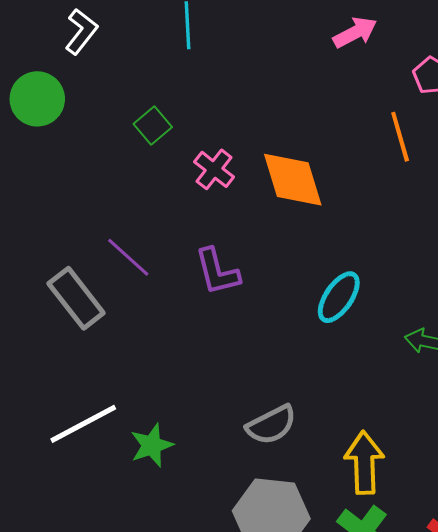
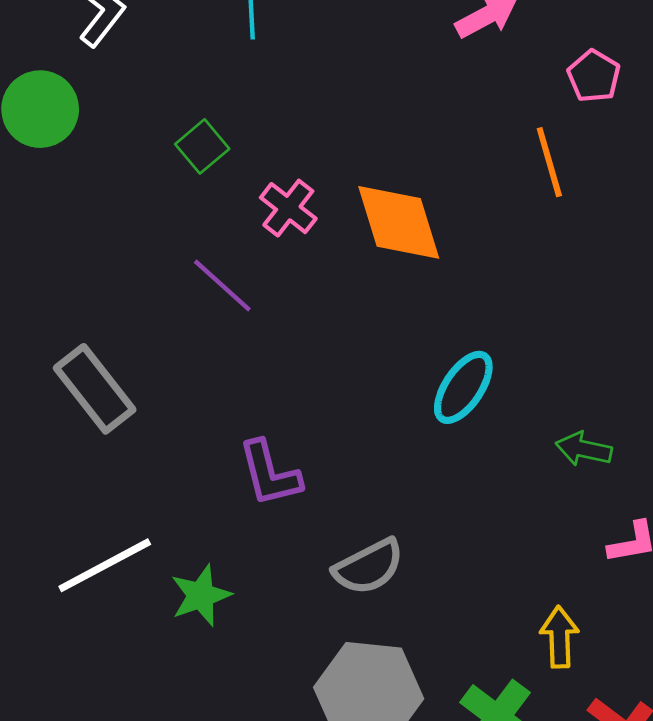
purple line: (128, 257) -> (222, 286), moved
purple L-shape: (217, 272) -> (270, 473), moved
yellow arrow: (364, 463) -> (559, 637), moved, size x0.7

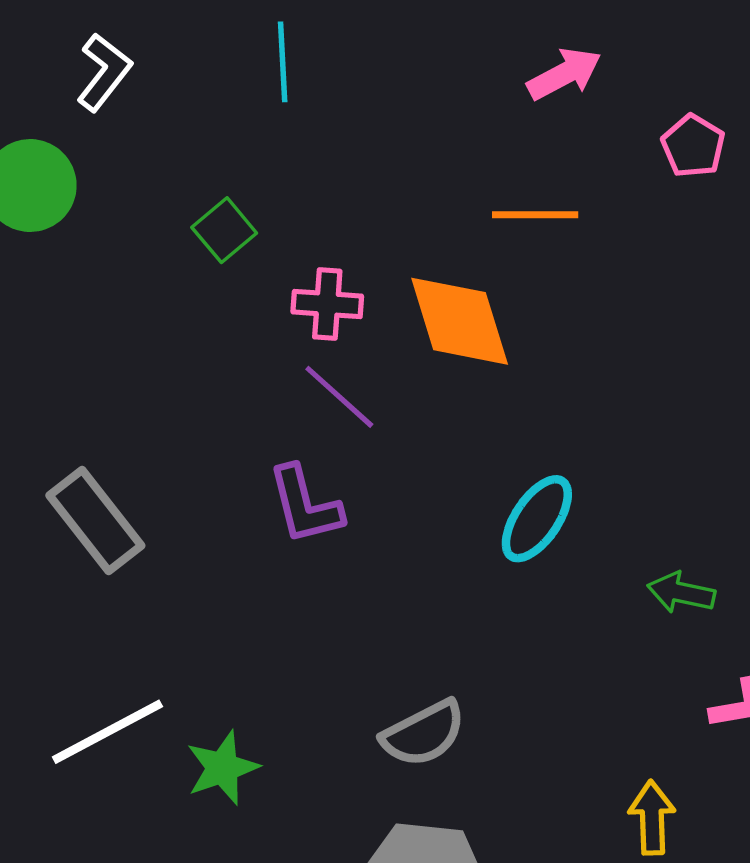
orange line: (549, 162) -> (535, 215), moved, turned -74
pink cross: (288, 208) -> (327, 304), turned -34
purple line: (222, 286) -> (339, 397), moved
purple L-shape: (270, 473) -> (305, 505), moved

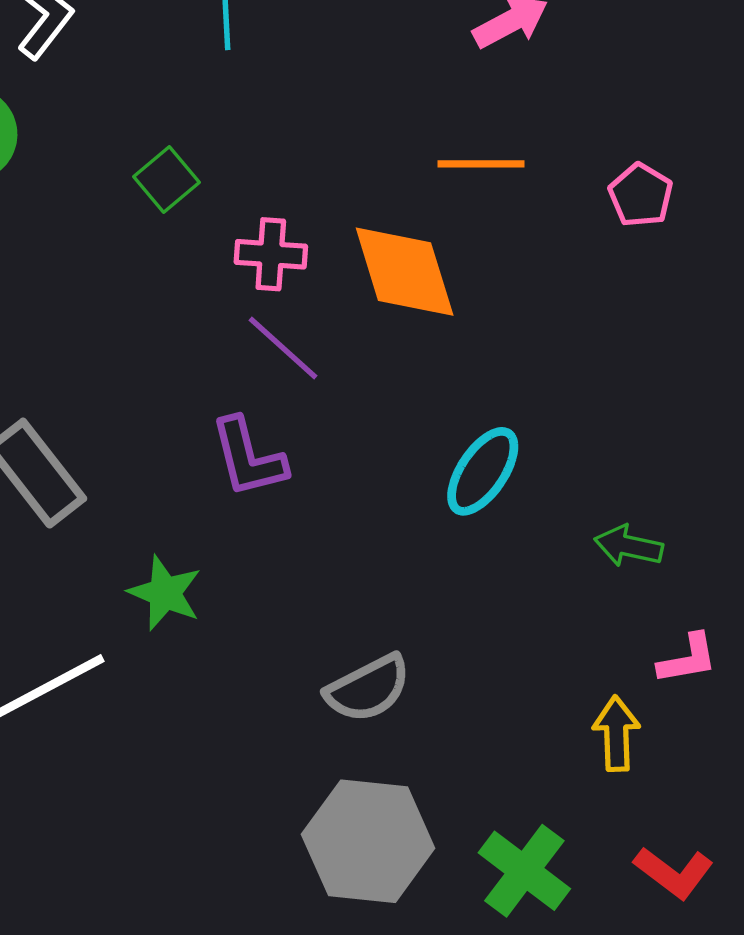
pink pentagon: (693, 146) -> (641, 195), moved
green star: (223, 768) -> (165, 593), moved, turned -30
yellow arrow: (652, 818) -> (616, 734), moved

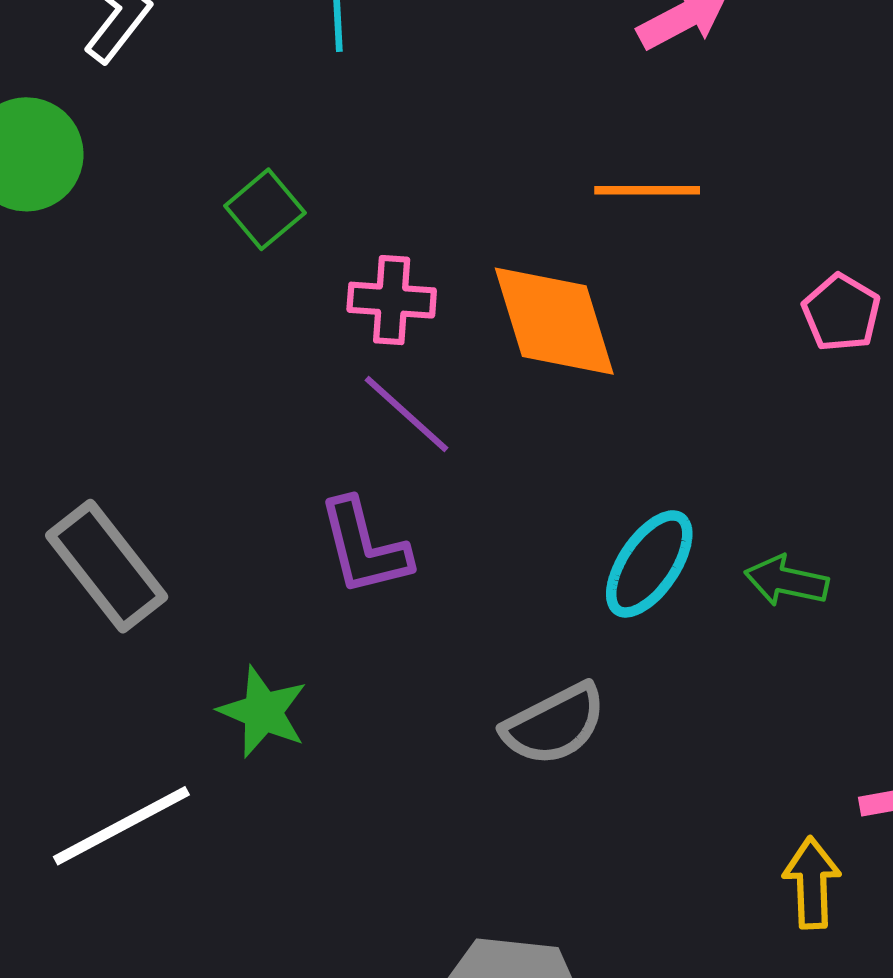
pink pentagon: (641, 195) -> (841, 313), moved
green arrow: (629, 546) -> (786, 581), moved
gray semicircle: (368, 688) -> (554, 724), moved

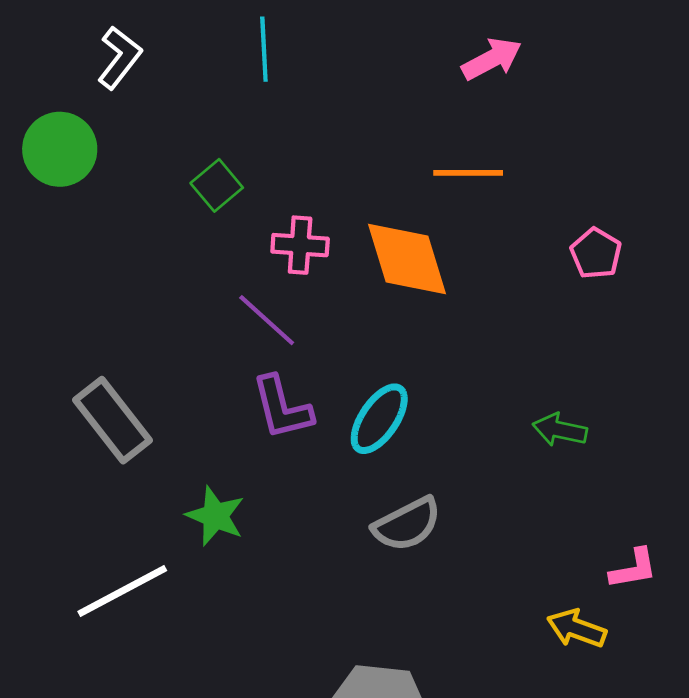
purple line: (406, 414) -> (267, 320), moved
cyan ellipse: (649, 564) -> (379, 419), moved
yellow arrow: (812, 883) -> (576, 628), turned -68

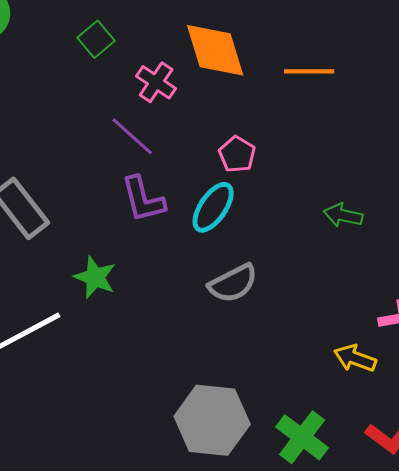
orange line: (468, 173) -> (309, 71), moved
pink cross: (300, 245) -> (156, 82), turned 30
pink pentagon: (596, 253) -> (237, 154), moved
orange diamond: (407, 259) -> (215, 50), moved

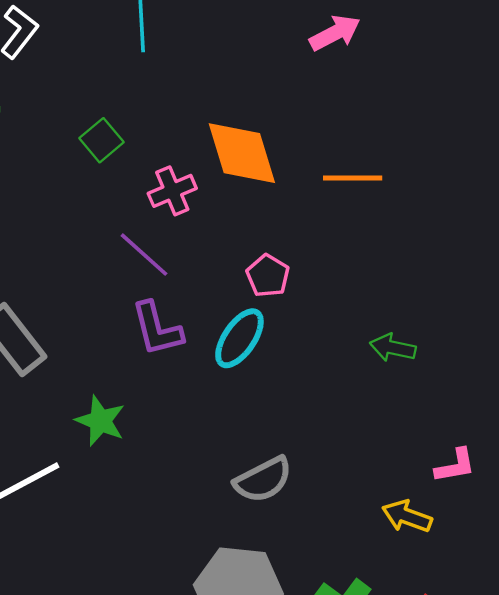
pink cross: (156, 82) -> (172, 191), turned 33
gray semicircle: (233, 283) -> (263, 480), moved

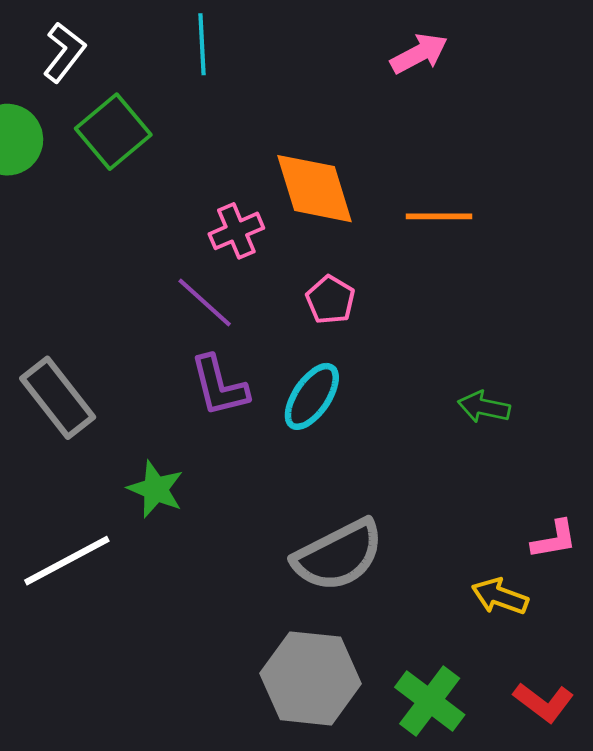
green square: (102, 140) -> (113, 132), moved, size x1.5
pink pentagon: (268, 276) -> (330, 300), moved
gray semicircle: (263, 480) -> (338, 555), size x1.4

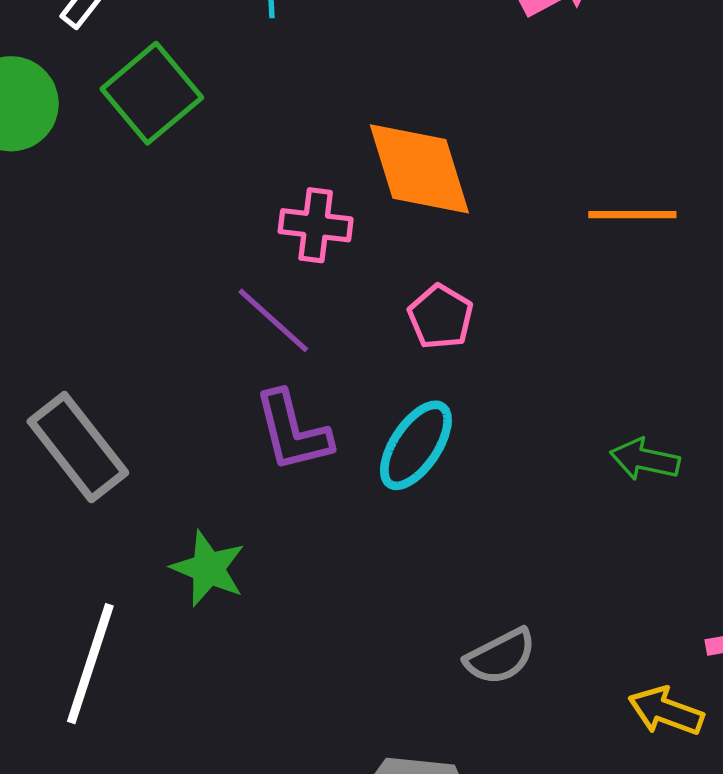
orange line: (439, 216) -> (632, 215), moved
pink cross: (236, 231) -> (316, 225), turned 30
gray semicircle: (338, 555) -> (500, 657), moved, size x0.6
white line: (67, 561) -> (90, 664), turned -44

